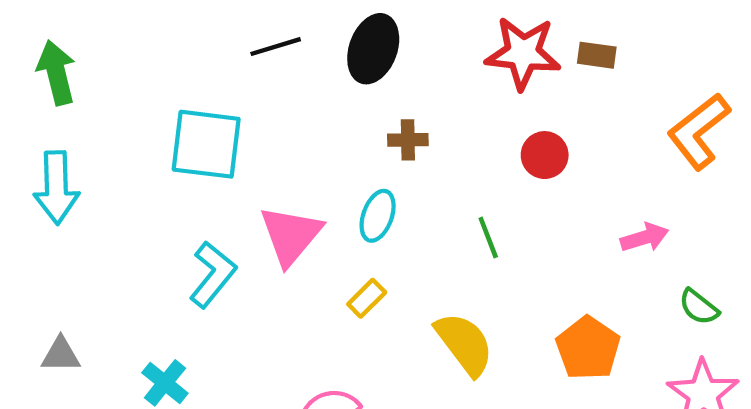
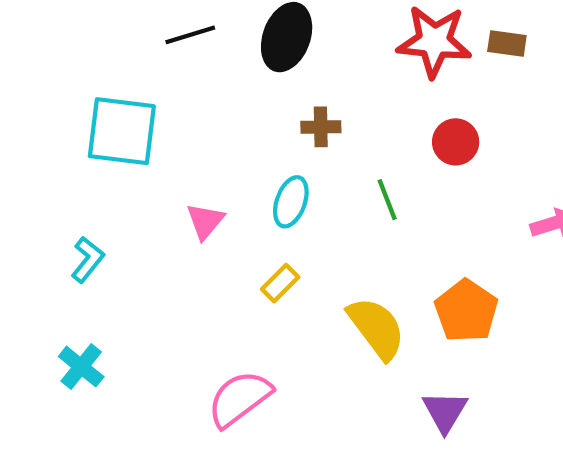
pink triangle: (291, 235) -> (205, 221), size x0.6
green line: (488, 238) -> (387, 200), moved
cyan L-shape: (213, 274) -> (88, 260), moved, size x0.7
orange pentagon: (588, 348) -> (466, 311), moved

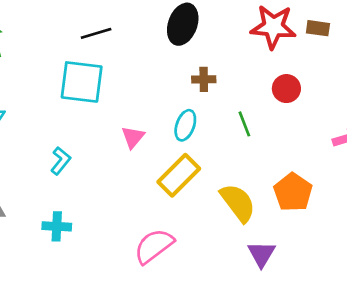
black line: (190, 35) -> (96, 33), moved
yellow rectangle: (280, 283) -> (179, 175), size x1.8
cyan cross: (81, 367) -> (57, 226), turned -36
purple triangle: (445, 411) -> (261, 254), moved

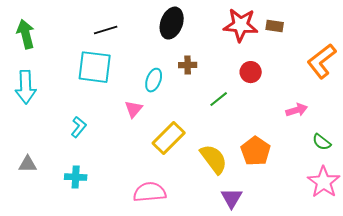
green line: (244, 124) -> (219, 99), turned 72
cyan ellipse: (185, 125) -> (154, 80), moved
pink semicircle: (154, 246) -> (150, 192), turned 32

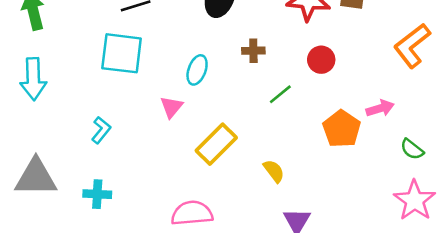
brown cross: (188, 65) -> (253, 51), moved
orange pentagon: (256, 151) -> (342, 129), moved
yellow semicircle: (214, 159) -> (274, 171), size x0.6
gray triangle: (28, 164) -> (36, 177), size x1.8

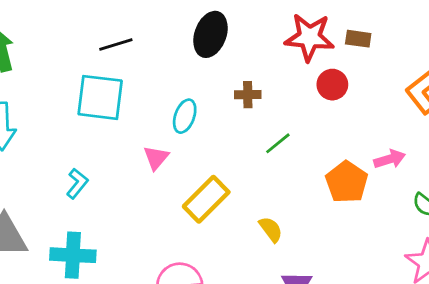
red circle: (321, 60) -> (332, 85), moved
cyan cross: (97, 194) -> (73, 255), size x1.4

